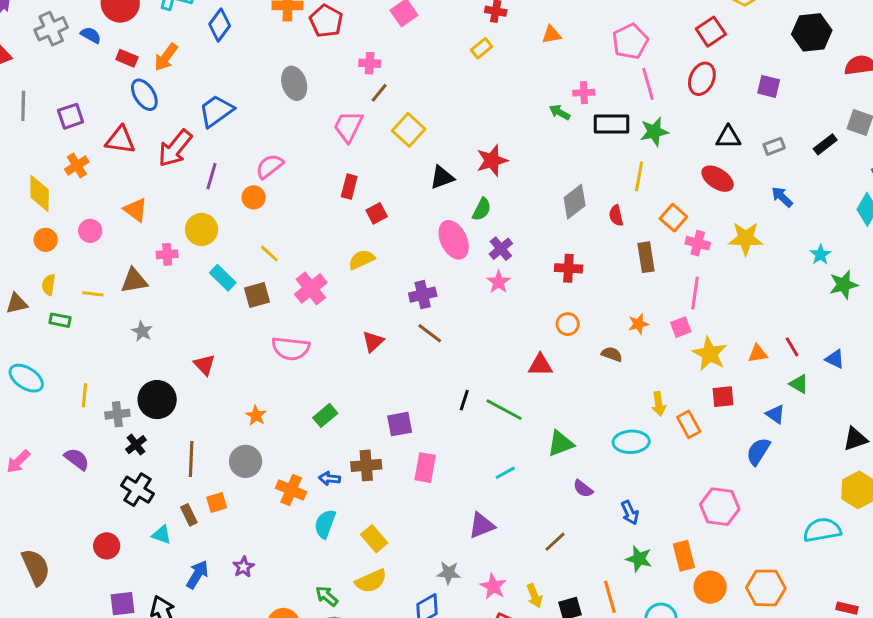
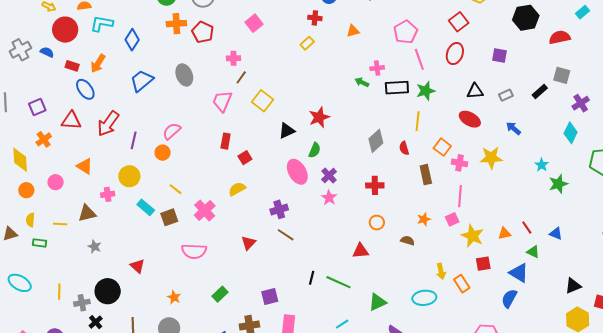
blue trapezoid: (216, 111) -> (142, 81), moved
blue triangle: (775, 414) -> (519, 273), size x1.5

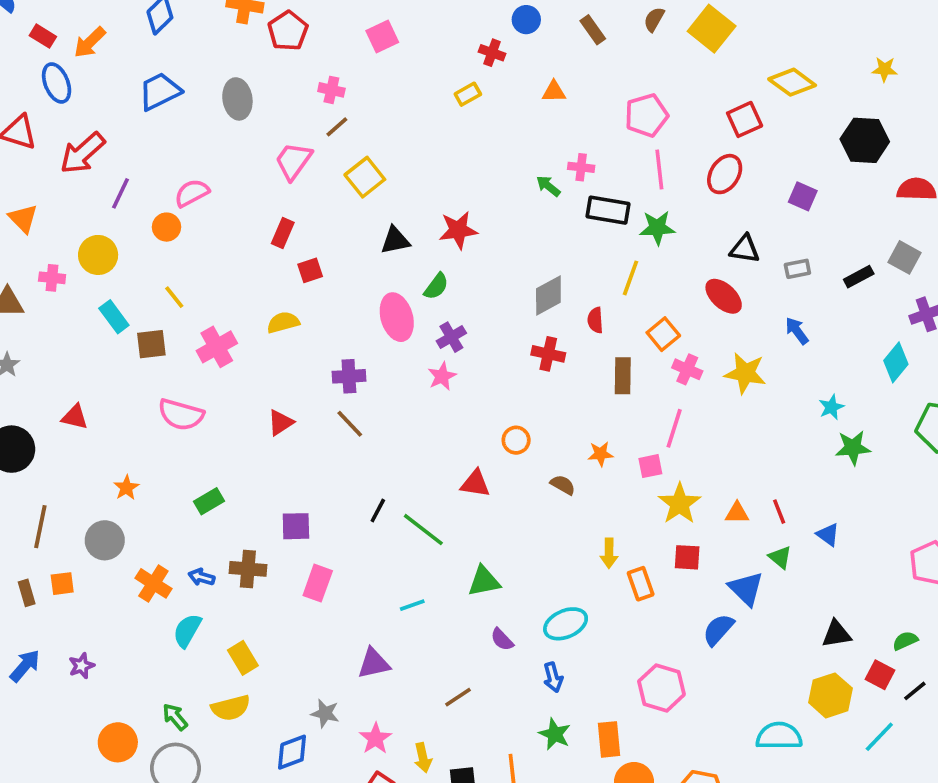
red cross: (375, 185) -> (548, 354), moved
red triangle: (137, 266) -> (75, 417), turned -42
cyan ellipse: (424, 298) -> (566, 624), moved, turned -30

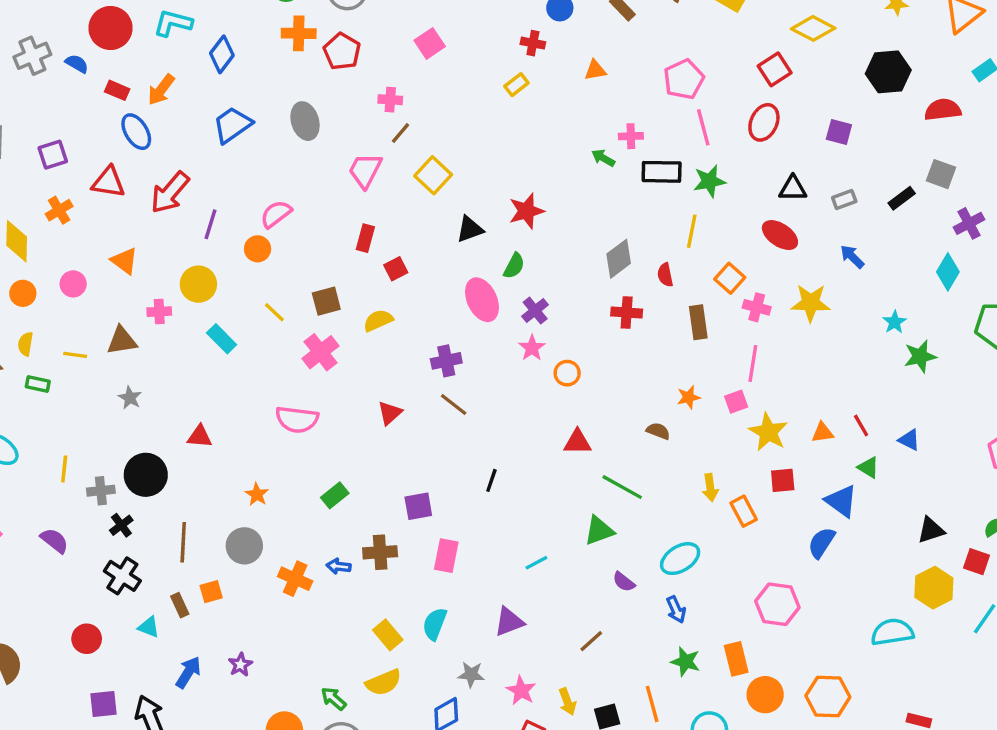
brown square: (151, 344) -> (326, 301), moved
orange circle: (516, 440) -> (567, 373), moved
green line: (423, 530) -> (622, 487), moved
cyan semicircle: (187, 631) -> (435, 624), moved

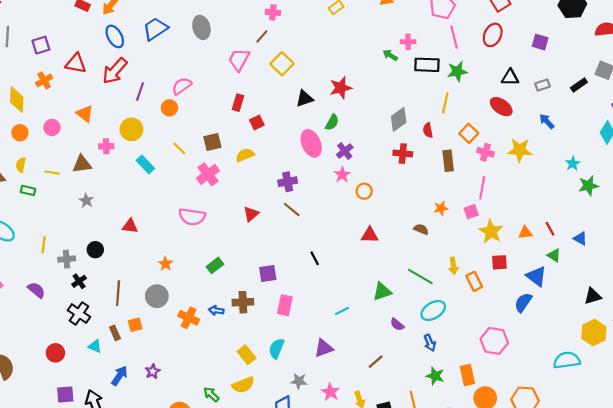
pink cross: (390, 100) -> (273, 12), moved
blue ellipse: (136, 132) -> (115, 36), moved
black circle: (146, 475) -> (95, 250), size x0.6
black line: (491, 480) -> (315, 258), turned -48
green line: (622, 487) -> (420, 277), moved

